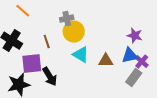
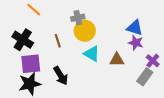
purple star: (135, 36) -> (136, 43), moved
blue triangle: (130, 56) -> (135, 28), moved, turned 30
purple square: (32, 64) -> (31, 64), moved

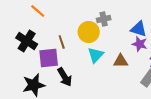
gray cross: (78, 18) -> (104, 19), moved
cyan triangle: (92, 54) -> (96, 55), turned 42
purple square: (31, 64) -> (49, 58), moved

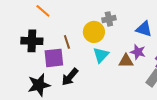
black cross: (27, 41) -> (32, 41), turned -30
purple star: (140, 44) -> (138, 52), moved
black arrow: (65, 77) -> (70, 77), turned 72

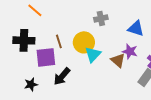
yellow circle: (94, 32) -> (84, 42), moved
brown triangle: (126, 61) -> (118, 60), turned 42
black star: (39, 85) -> (31, 84), size x0.6

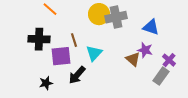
gray cross: (101, 18) -> (116, 17), size x1.5
yellow circle: (84, 42) -> (99, 14), moved
cyan triangle: (93, 54) -> (94, 53), moved

